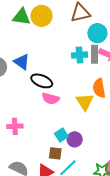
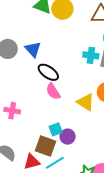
pink semicircle: (51, 99) -> (53, 91), turned 30
yellow triangle: (85, 102) -> (86, 102), turned -36
brown square: (55, 153) -> (46, 146), size x1.5

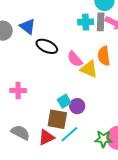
pink semicircle: (53, 91) -> (75, 59), moved

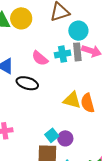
orange semicircle: (104, 56) -> (88, 103), moved
pink semicircle: (75, 59) -> (40, 58), moved

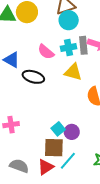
cyan circle: (78, 31) -> (69, 20), moved
yellow triangle: (72, 100) -> (73, 72), moved

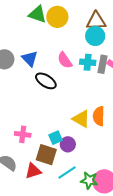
yellow triangle: (73, 72) -> (81, 119), moved
pink cross: (11, 125) -> (23, 134), moved
cyan line: (68, 161) -> (67, 172), moved

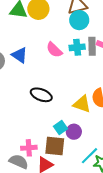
black ellipse: (46, 81) -> (41, 95), moved
pink cross: (23, 134) -> (29, 148), moved
cyan line: (67, 172) -> (89, 156), moved

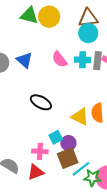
brown square: (55, 146) -> (68, 158), moved, turned -35
pink cross: (29, 148) -> (40, 151), moved

